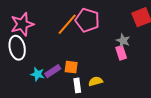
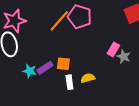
gray star: (123, 41) -> (124, 57), moved
pink rectangle: (121, 53) -> (113, 49), turned 48

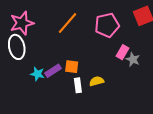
pink pentagon: (80, 17) -> (107, 25), moved, turned -30

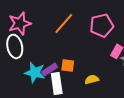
cyan star: (37, 74) -> (35, 72), size x1.5
white rectangle: (78, 85) -> (57, 83), moved, size x1.5

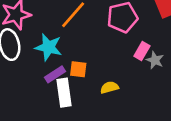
cyan star: (35, 72) -> (48, 47), moved

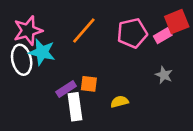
cyan star: (48, 47) -> (42, 52), moved
pink rectangle: (142, 51) -> (163, 36), moved, turned 30

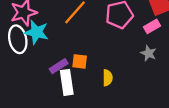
pink rectangle: (163, 36) -> (152, 26), moved
yellow semicircle: (119, 102) -> (108, 78), turned 105

